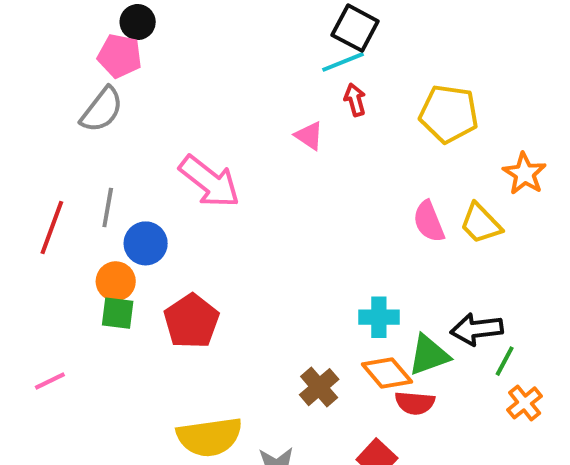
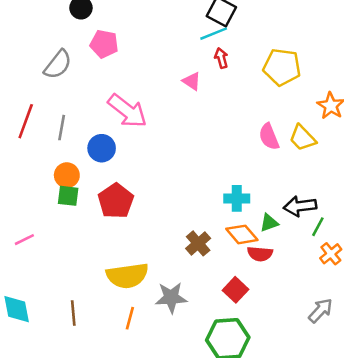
pink pentagon: (120, 56) -> (104, 44), moved
red line: (52, 227) -> (26, 121), moved
blue circle: (146, 243) -> (102, 148), moved
green triangle: (429, 355) -> (269, 223), size x0.7

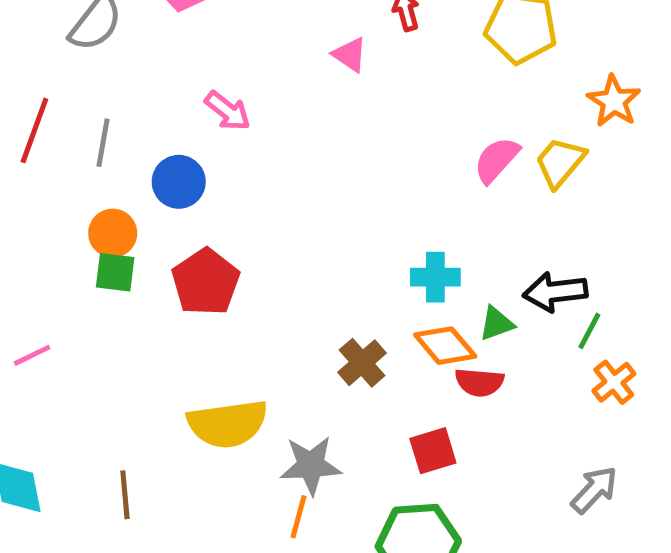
pink arrow: (127, 111) -> (228, 111), size x0.6
pink semicircle: (269, 137) -> (496, 160), turned 64
yellow trapezoid: (302, 138) -> (560, 162), turned 84
red square: (236, 290) -> (433, 451), turned 30
orange line: (130, 318) -> (298, 517), moved

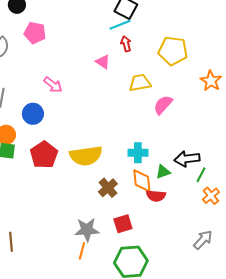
yellow trapezoid: (560, 162) -> (140, 83), moved, turned 40
orange diamond: (445, 346) -> (142, 181), turned 35
yellow semicircle: (228, 424) -> (86, 156), moved
red square: (433, 451) -> (123, 224), moved

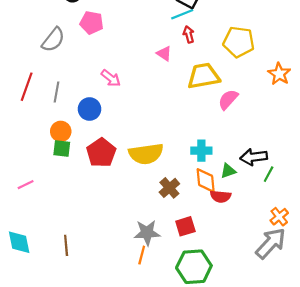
yellow trapezoid: (140, 83) -> (204, 76), size x1.4
orange cross: (211, 196) -> (279, 217), moved
gray arrow: (203, 240) -> (271, 243), size x1.5

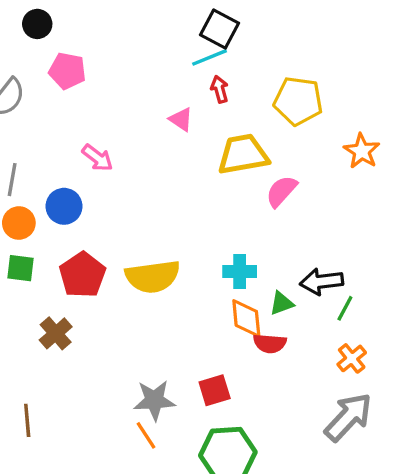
orange circle: (61, 131) -> (19, 223), moved
brown cross: (169, 188) -> (56, 333), moved
orange cross: (279, 217) -> (352, 358), moved
orange line: (142, 255) -> (146, 435), turned -48

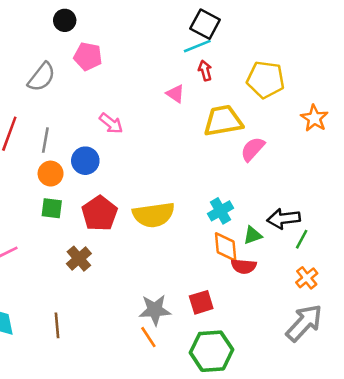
cyan cross: (240, 272) -> (220, 211), turned -30

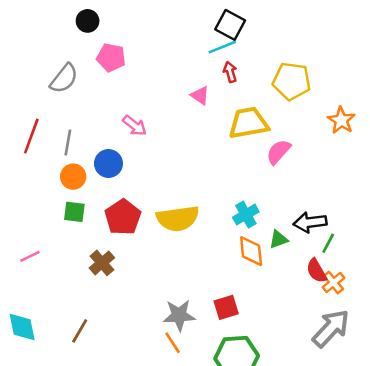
red semicircle: (244, 266) -> (316, 271), moved, turned 55
brown line: (57, 325) -> (80, 331), turned 35

